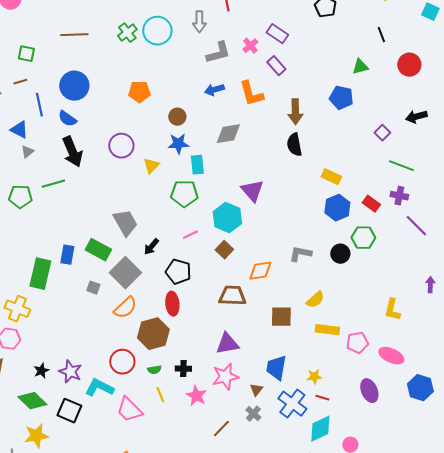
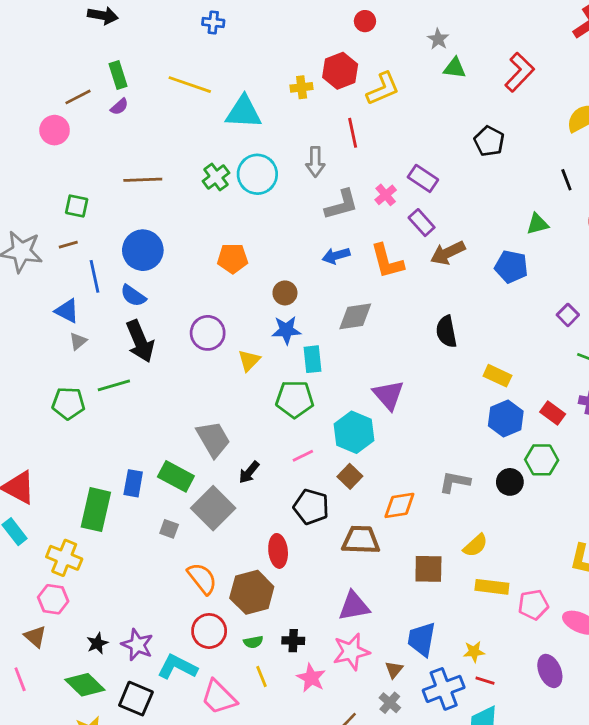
brown arrow: (295, 112) -> (448, 253), moved, turned 65
black pentagon: (178, 272) -> (311, 507), moved
orange semicircle: (125, 308) -> (202, 579), moved, turned -85
blue cross: (292, 404) -> (444, 689), turned 32

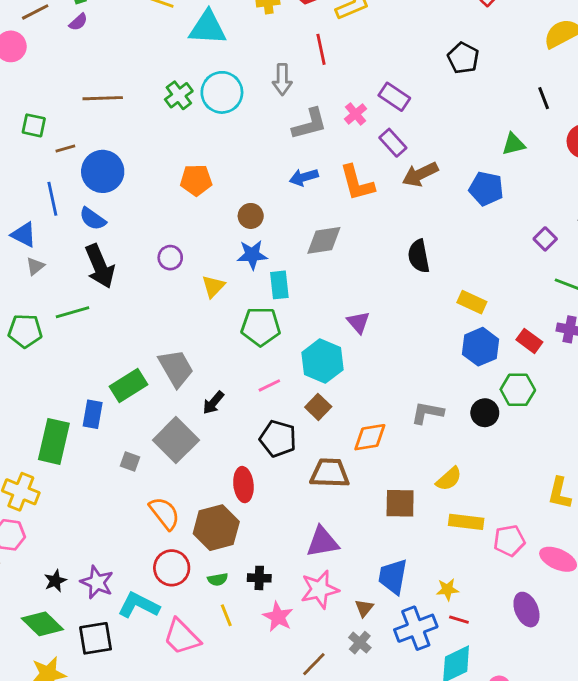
brown line: (68, 245) -> (65, 148), moved
purple circle: (208, 333) -> (170, 258), size x0.7
purple triangle: (388, 395) -> (358, 322), size x0.7
green rectangle: (176, 476) -> (129, 385), moved, turned -60
black square: (136, 699) -> (96, 638), turned -32

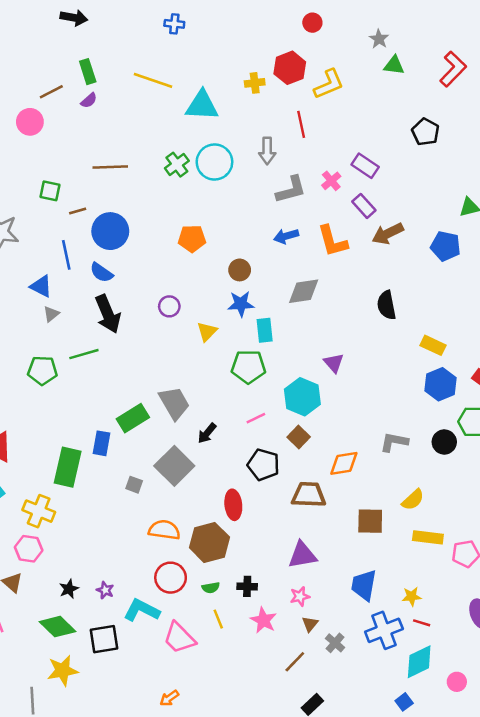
orange semicircle: (164, 513) -> (164, 530), turned -44
purple star: (97, 582) -> (105, 590), size x0.6
pink star: (320, 589) -> (300, 596), size x0.6
brown triangle: (364, 608) -> (310, 624), moved

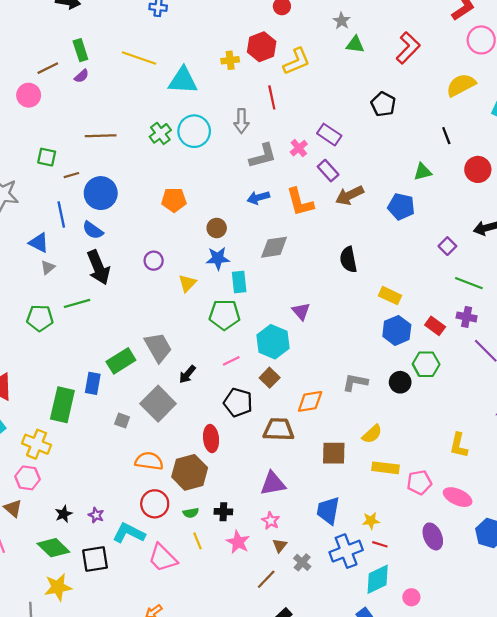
pink star: (300, 596) -> (271, 521), turned -30

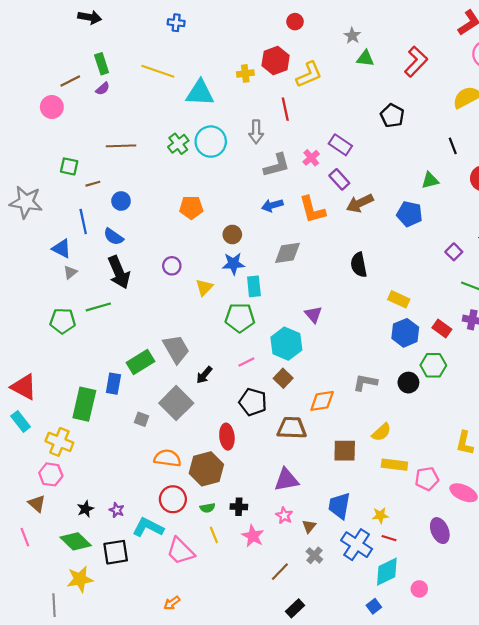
blue circle: (101, 193) -> (121, 201), size x0.6
brown triangle: (280, 545) -> (309, 526), moved
blue cross: (346, 551) -> (357, 545), turned -36

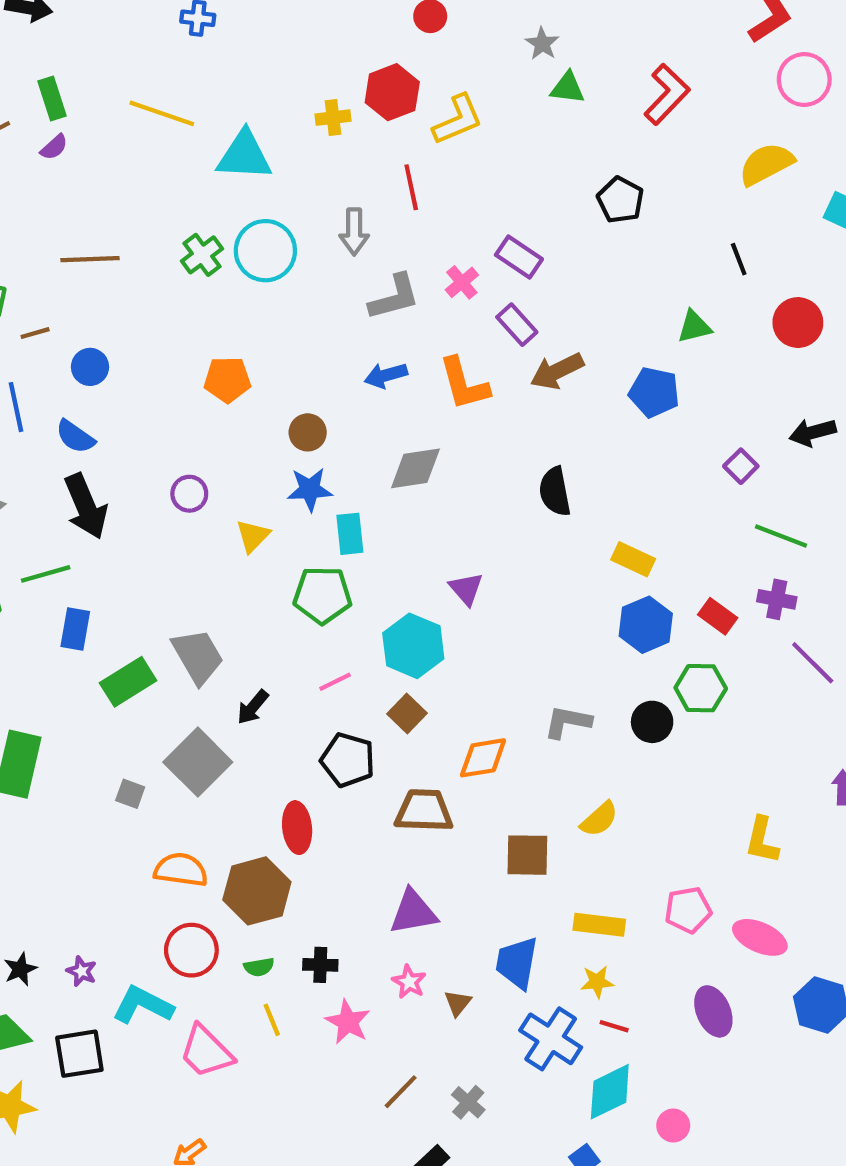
blue rectangle: (113, 384) -> (75, 629), moved
yellow rectangle: (394, 465) -> (599, 925), moved
gray cross: (314, 555) -> (468, 1102), moved

